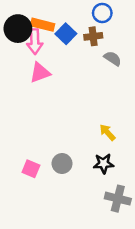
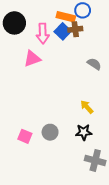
orange rectangle: (43, 25) -> (66, 17), moved
blue square: (66, 34) -> (63, 31), moved
pink arrow: (35, 42) -> (43, 33), moved
gray semicircle: (113, 58) -> (94, 64), moved

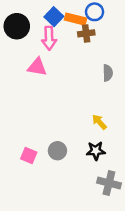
blue square: (63, 31) -> (54, 17), moved
pink triangle: (32, 59) -> (37, 67), turned 30
gray semicircle: (94, 64) -> (108, 73), turned 56

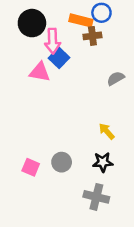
blue square: (54, 17) -> (59, 58), moved
black circle: (17, 26) -> (32, 23), moved
gray semicircle: (108, 73) -> (116, 78), turned -119
gray cross: (109, 183) -> (96, 197), moved

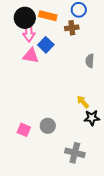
orange rectangle: (81, 20) -> (48, 16), moved
pink arrow: (53, 41) -> (29, 32), moved
gray semicircle: (116, 78) -> (90, 61), turned -56
black star: (103, 162) -> (92, 118), moved

